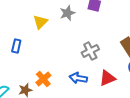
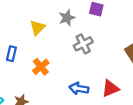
gray cross: (90, 51) -> (83, 44), moved
orange cross: (43, 79) -> (41, 67), moved

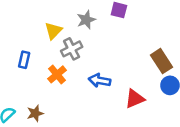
gray cross: (83, 44) -> (72, 49), moved
blue arrow: (79, 89) -> (100, 81), moved

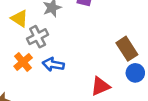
yellow triangle: (53, 31) -> (19, 19), turned -42
blue arrow: (100, 81) -> (53, 64), moved

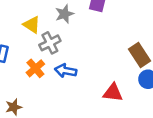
red triangle: (100, 86) -> (113, 93), turned 30

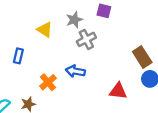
gray cross: (50, 43) -> (86, 39), moved
orange cross: (35, 68) -> (48, 82), moved

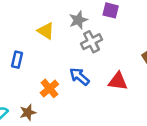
blue arrow: (75, 71) -> (79, 76), turned 30
red triangle: (118, 91) -> (118, 81), moved

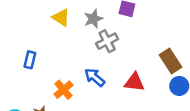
yellow triangle: (46, 31) -> (61, 17), moved

